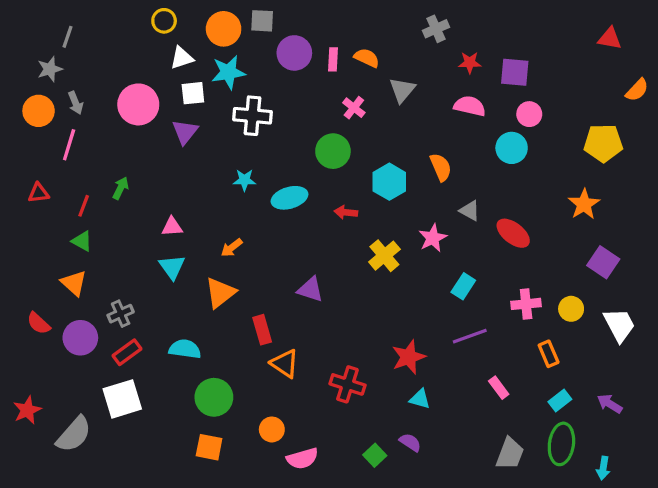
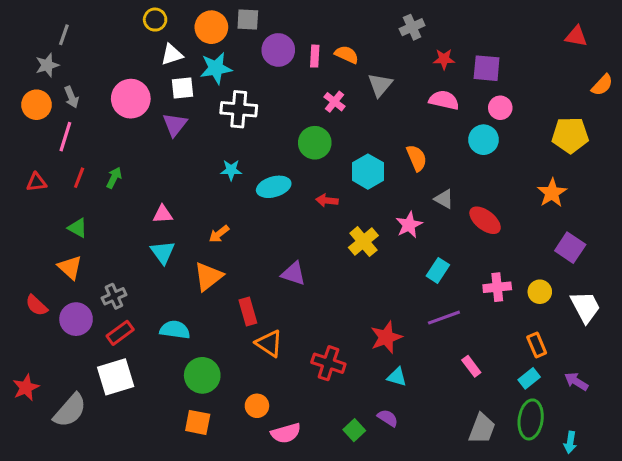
red line: (84, 206) -> (79, 178), moved
orange rectangle: (549, 354) -> (537, 345), moved

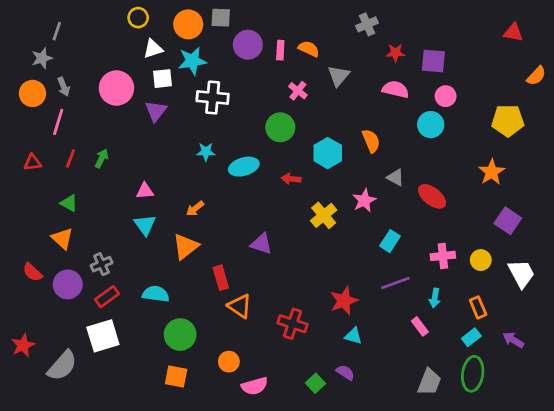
cyan arrow: (570, 442) -> (435, 298), moved

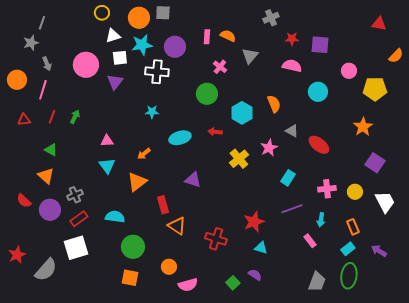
purple circle: (248, 45) -> (175, 47), moved
orange circle: (32, 93) -> (17, 80), moved
pink circle: (446, 96) -> (349, 71), moved
cyan ellipse: (244, 167) -> (180, 138), moved

